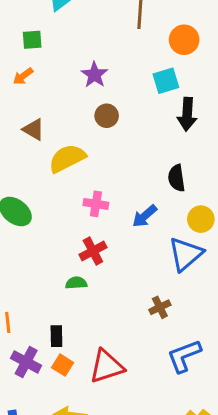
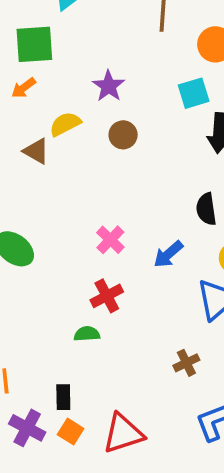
green square: (32, 40) -> (34, 44), size x1.6
yellow semicircle: (67, 158) -> (65, 124), moved, size x0.7
pink cross: (96, 204) -> (110, 240), turned 35

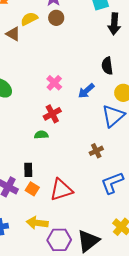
brown circle: (123, 135) -> (56, 18), moved

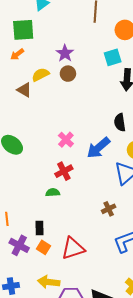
blue arrow: (86, 91) -> (98, 148), size x1.4

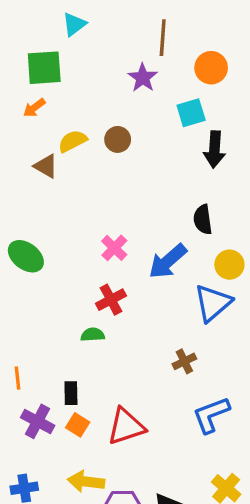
purple star: (65, 53) -> (143, 78), moved

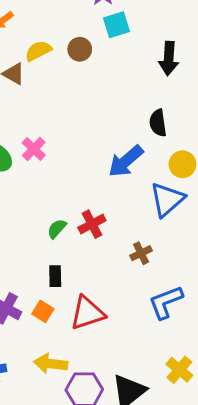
cyan square: (191, 113) -> (117, 25), moved
pink cross: (114, 248) -> (34, 149), moved
red cross: (111, 300) -> (92, 224), moved
green semicircle: (93, 335) -> (57, 229), turned -45
black rectangle: (71, 393) -> (55, 276), moved

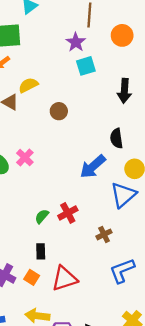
brown circle: (80, 49) -> (59, 111), moved

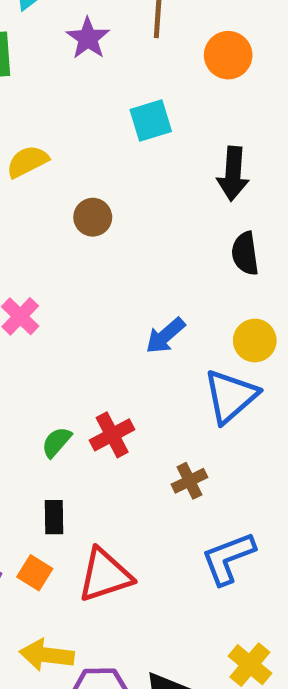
purple star: (76, 42) -> (88, 38), moved
black semicircle: (116, 138) -> (245, 253), moved
blue arrow: (93, 167) -> (165, 336), size x0.7

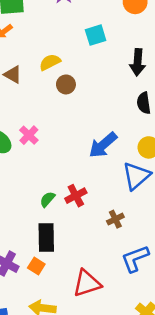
yellow semicircle: (27, 162) -> (50, 62), moved
blue arrow: (165, 336) -> (103, 145), size x1.4
black rectangle: (54, 517) -> (46, 238), size x1.6
red triangle: (105, 575) -> (87, 283), moved

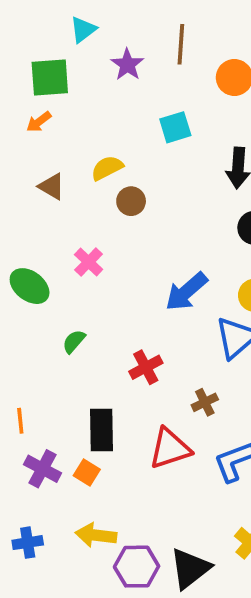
pink cross: (29, 135) -> (89, 262), moved
green semicircle: (47, 199) -> (74, 341), moved
red triangle: (87, 283) -> (170, 448), moved

